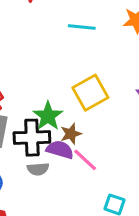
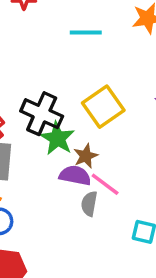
black cross: (32, 138) -> (42, 114), moved, turned 32
gray semicircle: (38, 169) -> (89, 204), moved, turned 110

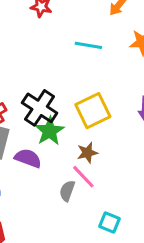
brown star: (86, 156) -> (87, 153), moved
purple semicircle: (75, 175) -> (28, 158), moved

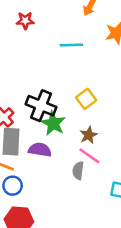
yellow square: (93, 111) -> (86, 99), size x0.7

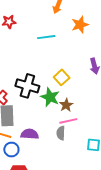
green star: (53, 123) -> (50, 97), moved
purple semicircle: (40, 150) -> (30, 134), moved
pink line: (89, 156) -> (68, 121), turned -42

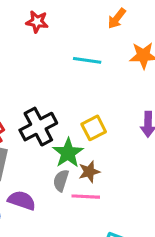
black cross: (27, 86) -> (38, 127), turned 30
gray semicircle: (61, 133) -> (61, 180), moved

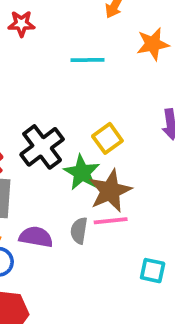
brown star: (89, 172) -> (110, 191), size x1.6
gray semicircle: (61, 180) -> (79, 231), moved

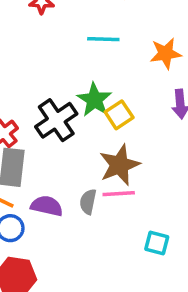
orange star: (153, 44) -> (166, 53), moved
green star: (82, 172) -> (94, 100), moved

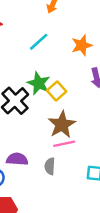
cyan line: (103, 39) -> (39, 42), turned -35
gray semicircle: (88, 202) -> (50, 166), moved

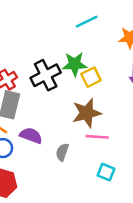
green star: (39, 83) -> (75, 64), turned 30
pink line: (64, 144) -> (97, 137), moved

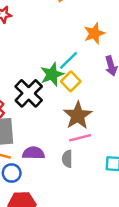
cyan line: (87, 22) -> (69, 60), moved
pink line: (97, 137) -> (80, 138), moved

